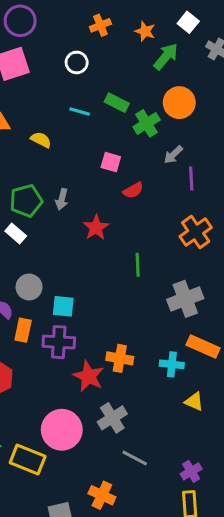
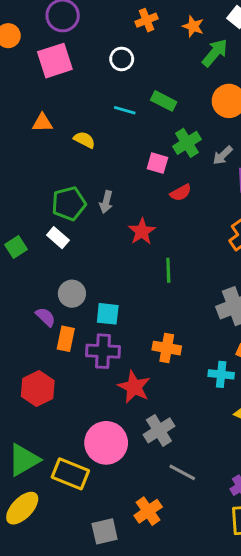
green cross: (147, 123) -> (187, 143), moved
green line: (138, 265) -> (168, 270), moved
orange cross: (120, 358) -> (167, 348), moved
orange cross: (102, 495) -> (148, 511), turned 30

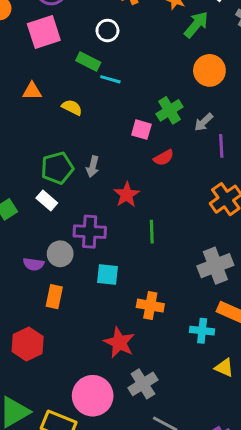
green rectangle: (164, 101) -> (88, 62), moved
cyan square: (108, 314) -> (107, 274), moved
purple semicircle: (46, 317) -> (34, 264), moved, turned 144
purple cross: (103, 351) -> (90, 232), moved

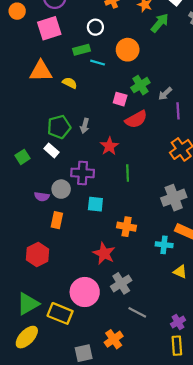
green rectangle: (88, 62) -> (81, 50), turned -42
orange circle: (209, 70) -> (128, 50), moved
orange triangle: (32, 91) -> (41, 71), size x1.6
red semicircle: (164, 158) -> (136, 119), size x1.5

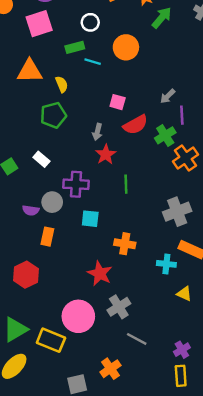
yellow semicircle: (70, 83) -> (62, 84), turned 40
green cross: (140, 85) -> (165, 135), moved
gray arrow: (85, 126) -> (97, 132), moved
green pentagon: (59, 127) -> (53, 115), moved

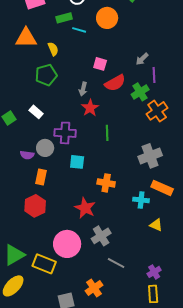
red hexagon: (26, 275) -> (35, 206), moved

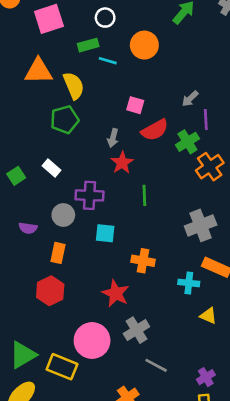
yellow semicircle: (53, 49) -> (74, 86), size x1.5
purple semicircle: (27, 155) -> (28, 228), moved

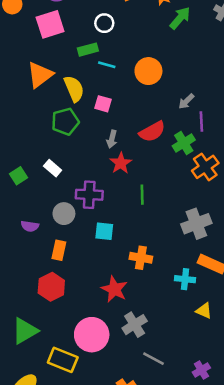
orange circle: (144, 45) -> (148, 71), moved
orange triangle: (38, 71) -> (40, 75), turned -36
pink square: (135, 105) -> (103, 104), moved
green triangle: (23, 355) -> (25, 331), moved

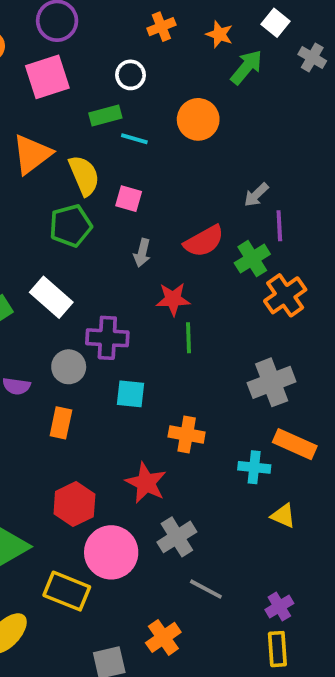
orange circle: (148, 71) -> (198, 119), moved
red star: (121, 163) -> (173, 299), moved, turned 30
white rectangle: (53, 168) -> (51, 297), size x1.5
red hexagon: (51, 287) -> (74, 504), moved

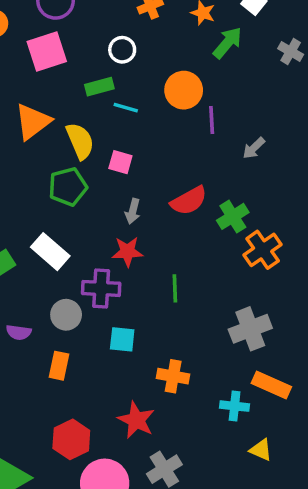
gray cross: (312, 58) -> (291, 52), moved
gray arrow: (256, 195) -> (254, 148), moved
purple line: (279, 226) -> (212, 120), moved
red star: (173, 299) -> (127, 252), moved

